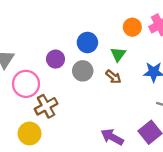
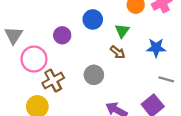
gray circle: (83, 71) -> (94, 75), moved

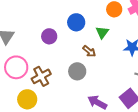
brown arrow: (118, 52) -> (89, 51), moved
pink circle: (34, 59) -> (16, 67), moved

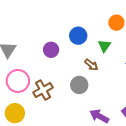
yellow circle: (27, 99) -> (15, 113), moved

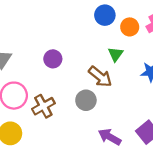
blue circle: (78, 36) -> (105, 15), moved
brown arrow: (91, 65) -> (100, 77), size x1.5

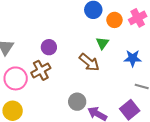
gray circle: (86, 100) -> (77, 102), moved
brown cross: (43, 106) -> (41, 70), moved

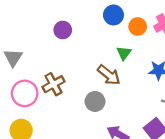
purple circle: (49, 47) -> (63, 30), moved
gray circle: (77, 102) -> (95, 101), moved

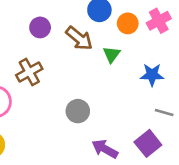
brown arrow: (109, 75) -> (79, 38), moved
brown cross: (53, 84) -> (29, 72), moved

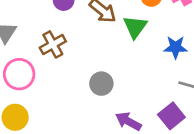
green triangle: (112, 54) -> (135, 27), size x1.4

